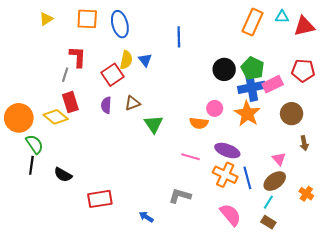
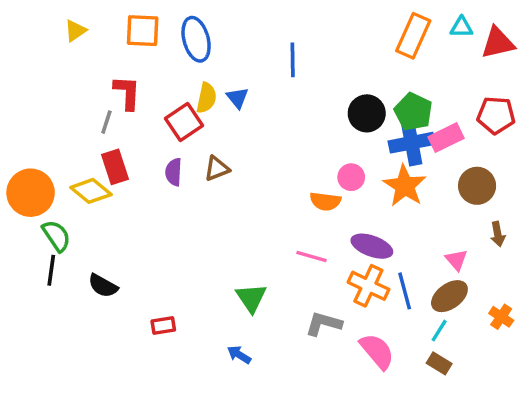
green triangle: (154, 124) -> (251, 298), moved
gray L-shape: (180, 196) -> (324, 324), moved
red rectangle: (100, 199) -> (163, 325), size x0.6

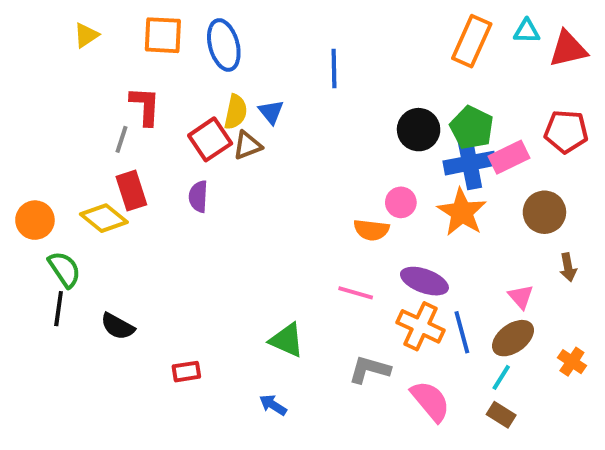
brown triangle: (217, 169) -> (247, 145), moved
orange circle: (31, 193) -> (35, 220), size x0.7
green triangle: (251, 298) -> (287, 340), turned -32

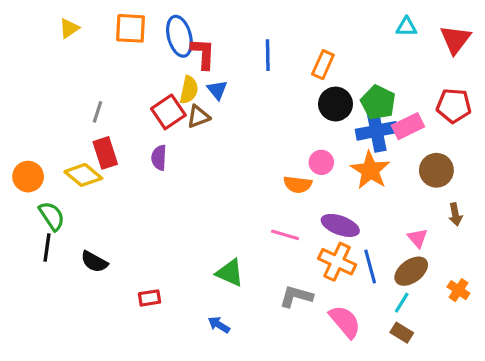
cyan triangle: (527, 31) -> (406, 27), moved
orange rectangle: (472, 41) -> (323, 65), moved, size x0.7
red triangle: (568, 49) -> (455, 39), turned -40
red L-shape: (145, 106) -> (203, 54), moved

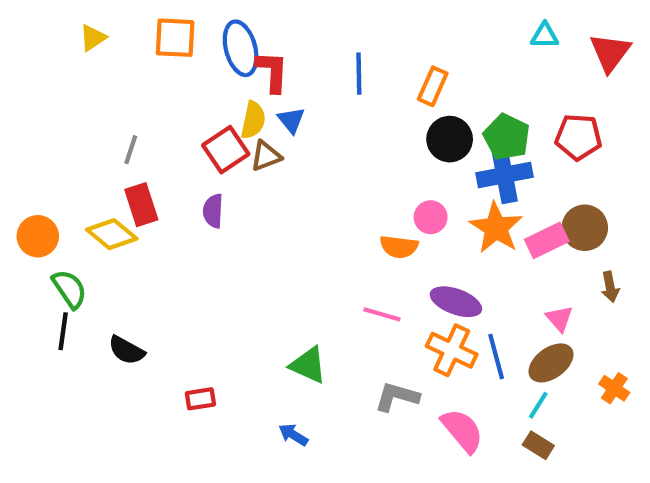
red pentagon: (454, 106) -> (578, 137), moved
pink rectangle: (408, 126) -> (547, 240), moved

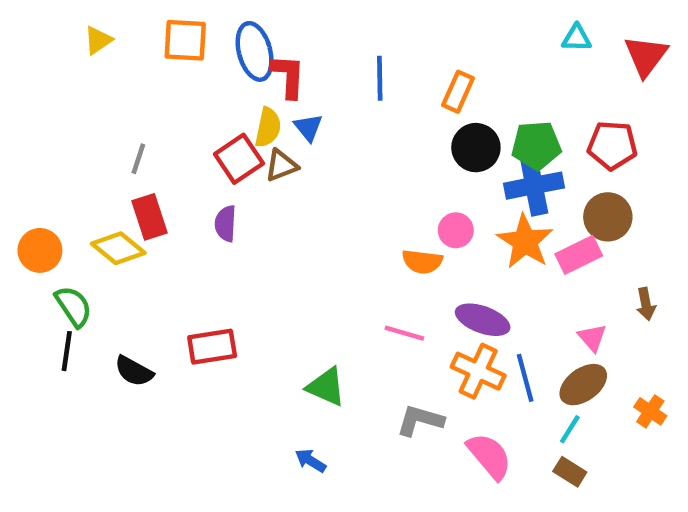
green pentagon: (507, 137) -> (536, 145), turned -30
brown circle: (585, 228) -> (608, 217), moved
red rectangle: (200, 399) -> (212, 347), moved, size x1.5

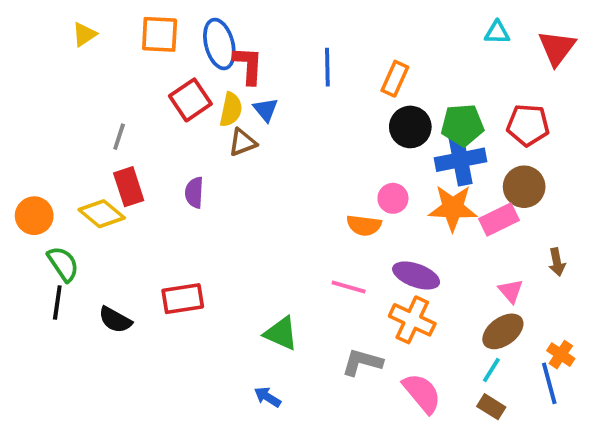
red square: (239, 159) -> (190, 100), moved
orange star: (525, 241) -> (453, 208), turned -30
blue line: (525, 378) -> (549, 383), moved

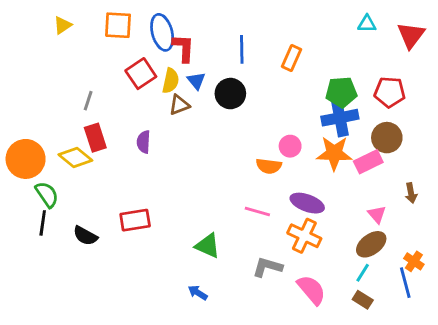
black circle: (410, 127) -> (230, 94), moved
orange circle: (34, 216) -> (26, 159), size x1.4

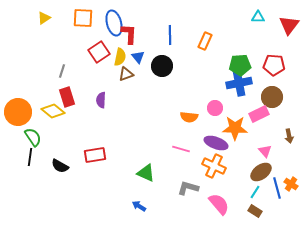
pink circle: (290, 146) -> (215, 108), moved
orange star: (334, 153) -> (235, 128), moved
blue line: (405, 283) -> (277, 188), moved

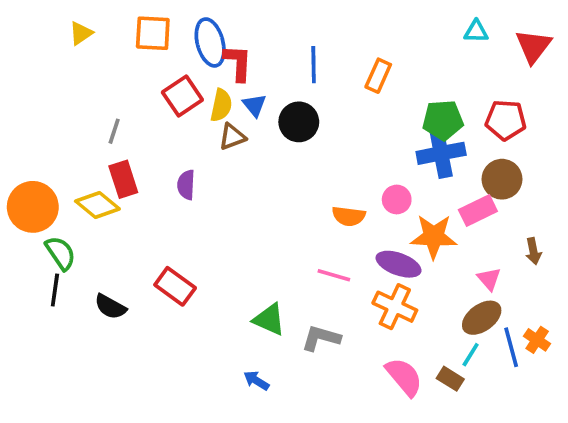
red rectangle: (95, 155) -> (175, 286), turned 45
gray L-shape: (188, 188) -> (321, 338), moved
brown rectangle: (255, 211) -> (450, 379), moved

